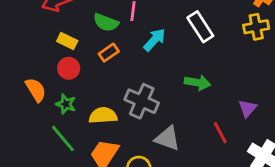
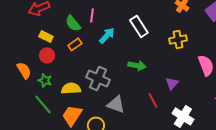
green semicircle: (106, 22) -> (73, 23), turned 30
yellow cross: (256, 27) -> (178, 39), moved

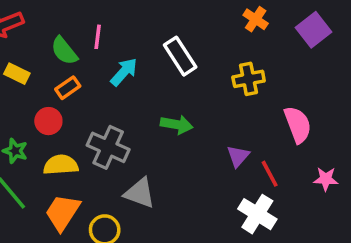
red circle: (47, 55) -> (48, 121), moved
red line: (153, 100) -> (270, 174), moved

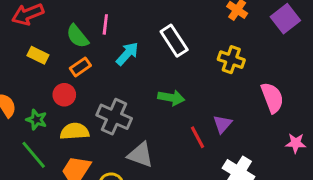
yellow cross: (249, 79) -> (231, 60), turned 30
red line: (270, 174) -> (198, 137), moved

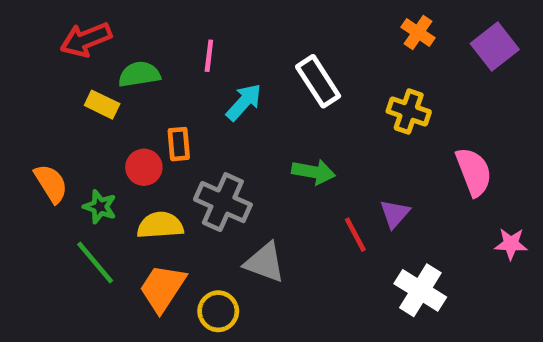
green semicircle: (77, 36) -> (139, 74), moved, turned 120
orange rectangle: (80, 67) -> (179, 144), moved, turned -60

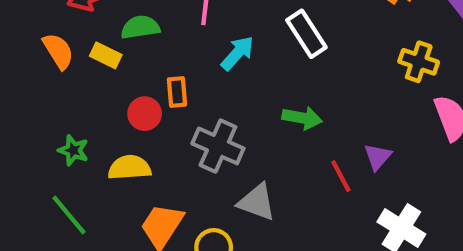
yellow cross: (409, 111) -> (419, 62), moved
orange semicircle: (51, 183) -> (58, 51), moved
green star: (100, 207) -> (73, 150), moved
yellow semicircle: (160, 225) -> (129, 168), moved
green line: (95, 262) -> (69, 215), moved

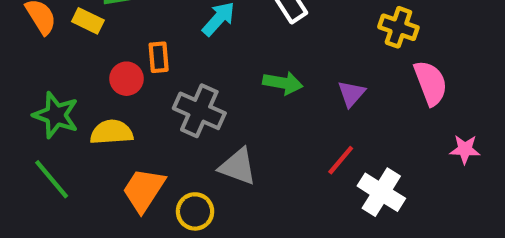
green star: (73, 150) -> (56, 115), size x1.5
purple triangle: (378, 157) -> (351, 94), moved
red line: (341, 176) -> (341, 160), moved, turned 68

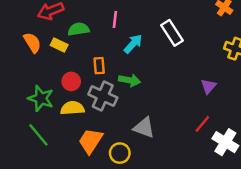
red circle: (126, 79) -> (71, 81), moved
green arrow: (283, 83) -> (129, 80), moved
gray cross: (199, 111) -> (103, 96), moved

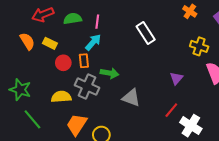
green semicircle: (78, 29) -> (73, 19), moved
cyan arrow: (133, 44) -> (93, 42), moved
red circle: (71, 81) -> (63, 63), moved
green star: (41, 98) -> (20, 90), moved
gray triangle: (144, 128) -> (131, 98), moved

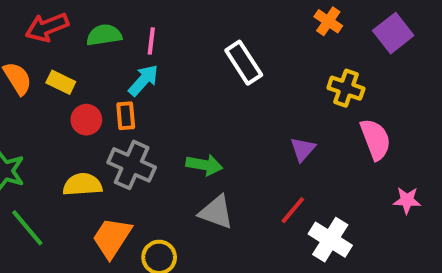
green arrow: (110, 73) -> (204, 165), moved
gray triangle: (131, 98) -> (216, 212), moved

